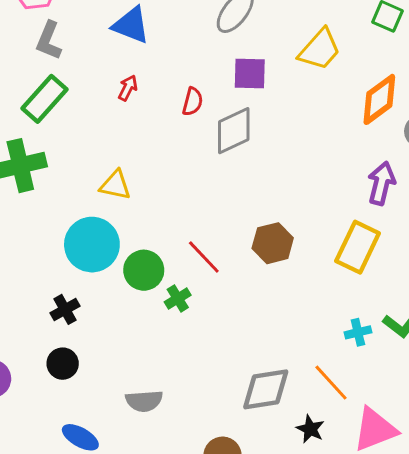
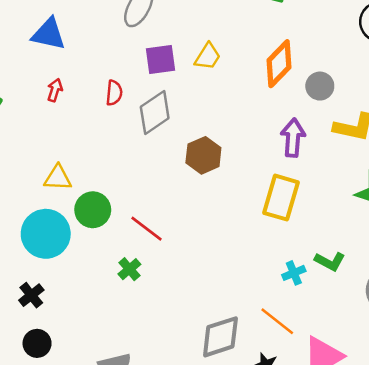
yellow trapezoid: (320, 49) -> (208, 57), moved, size x0.7
brown hexagon: (273, 243) -> (203, 155), moved
green circle: (144, 270) -> (93, 210), moved

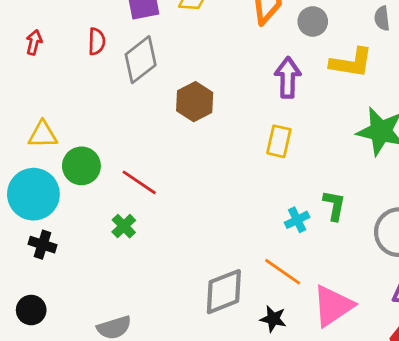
yellow rectangle: (281, 198) -> (279, 141), size x0.7
green L-shape: (330, 261) -> (334, 205), turned -104
black cross: (31, 295) -> (42, 245), moved, turned -30

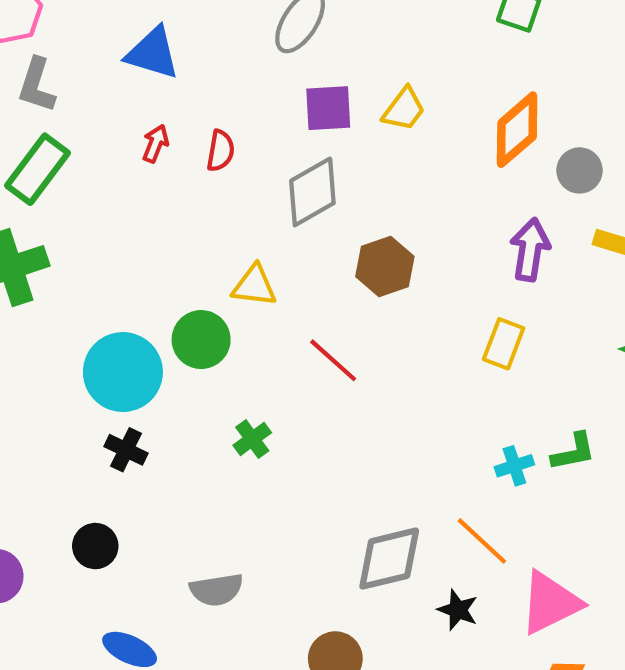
red semicircle: (97, 41) -> (221, 151), moved
yellow triangle: (43, 135) -> (254, 286), moved
red line: (139, 182) -> (333, 360), moved
green L-shape: (334, 205) -> (573, 452), turned 60

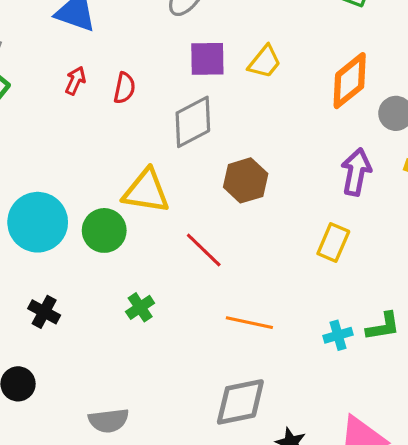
yellow triangle: (254, 286) -> (146, 191), size x1.4
cyan circle: (123, 372) -> (38, 222), moved
orange line: (482, 541) -> (249, 323), moved, turned -33

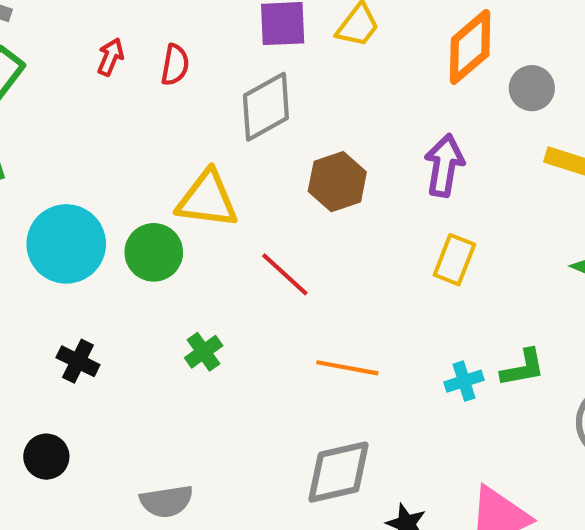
purple arrow: (356, 172) -> (444, 165), moved

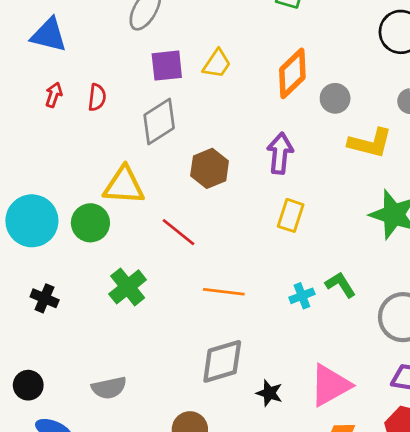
green cross: (204, 352) -> (128, 287), size x1.5
green L-shape: (523, 368) -> (340, 285), turned -108
black circle: (46, 457) -> (28, 385), moved

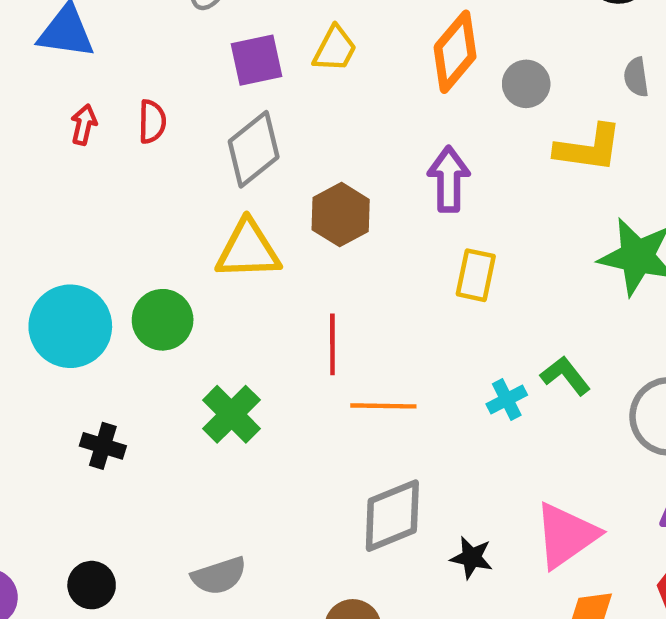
yellow triangle: (124, 185) -> (248, 250), moved
red line: (178, 232) -> (332, 344), moved, turned 57

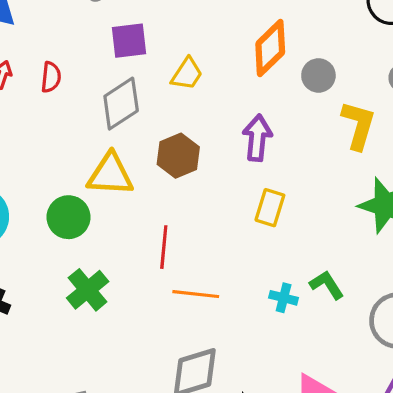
yellow trapezoid: (335, 49) -> (187, 74), moved
yellow L-shape: (589, 148) -> (358, 125), turned -87
green circle: (163, 320) -> (69, 217), moved
cyan cross: (507, 399) -> (284, 298), turned 36

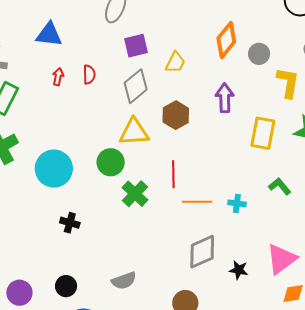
yellow rectangle: (270, 208) -> (263, 133), moved, size x1.4
green cross: (88, 290) -> (135, 194), moved
cyan cross: (284, 298) -> (237, 203), moved

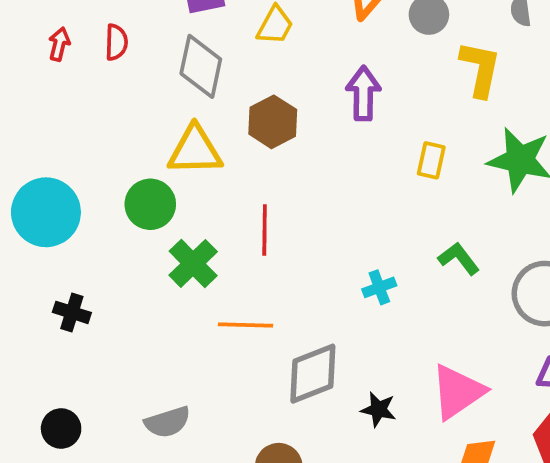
gray diamond: (136, 86) -> (201, 66), turned -40
yellow rectangle: (263, 133) -> (431, 160), size x0.6
orange line: (197, 202) -> (245, 325), moved
cyan cross: (237, 203) -> (379, 287), turned -30

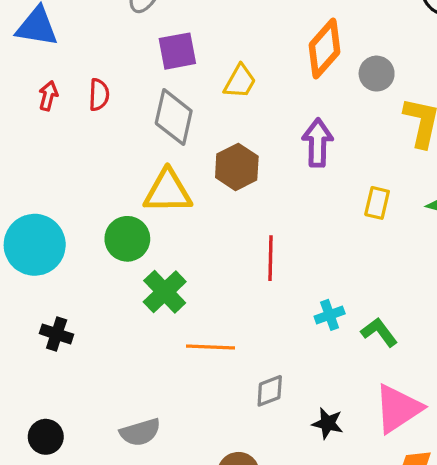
red line: (265, 230) -> (270, 258), moved
green L-shape: (459, 259) -> (379, 332), moved
gray diamond: (313, 374) -> (270, 391), size x0.6

